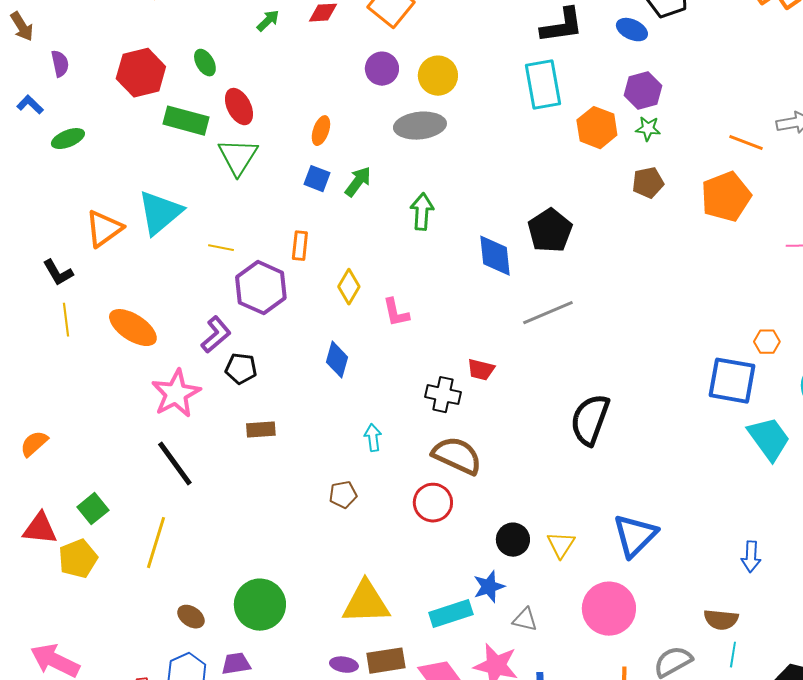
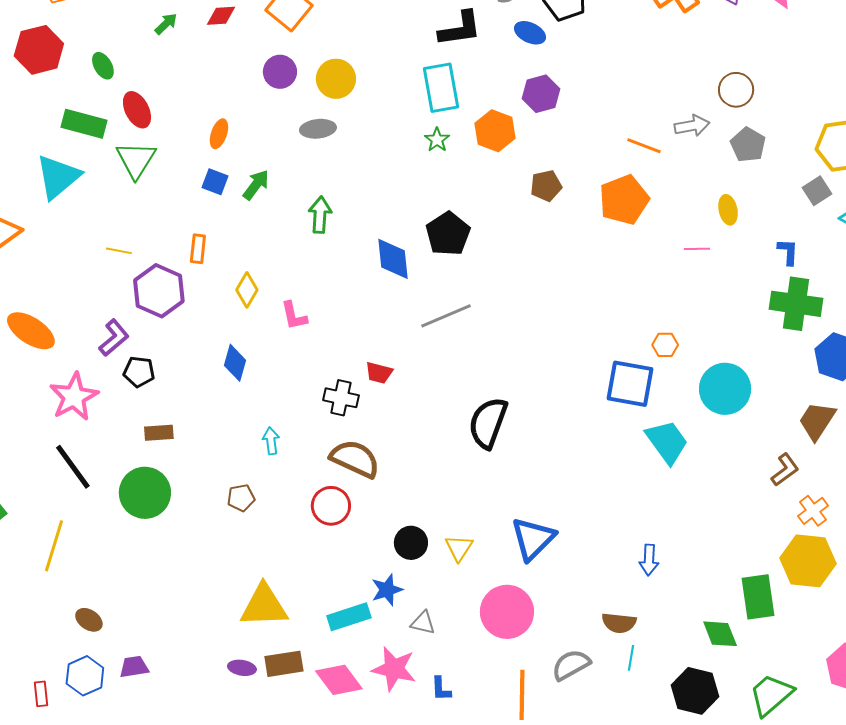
red hexagon: (141, 73) -> (39, 50), moved
gray ellipse: (420, 126) -> (318, 129), size x0.7
green star: (648, 129) -> (437, 140), moved, turned 30
cyan triangle: (160, 213) -> (58, 177), moved
green circle: (260, 605) -> (145, 493), moved

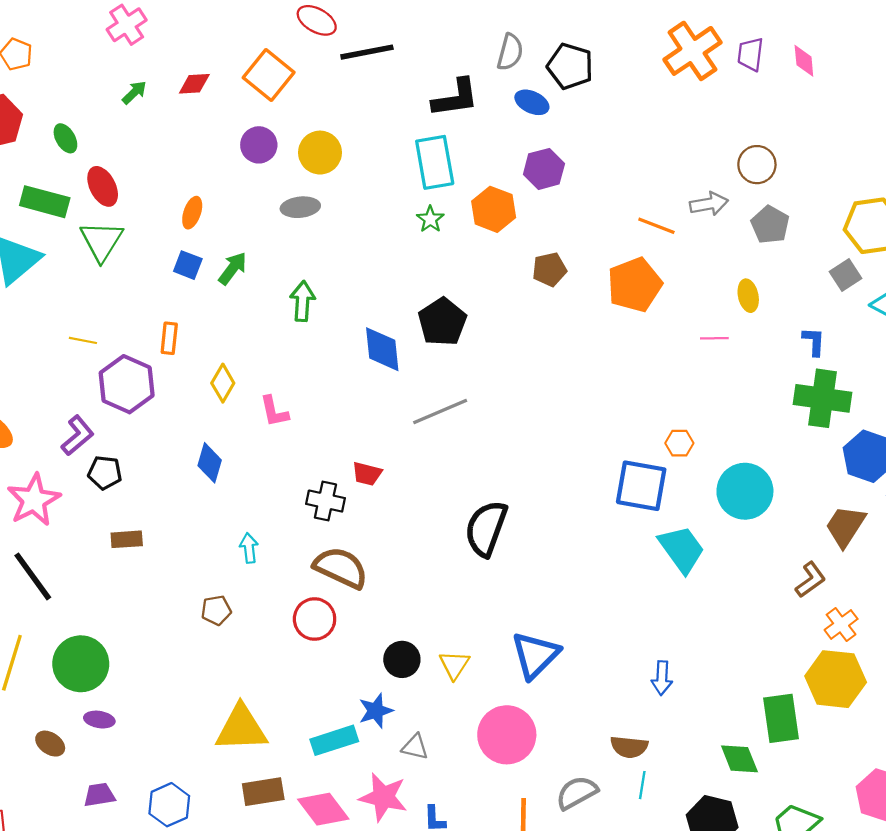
green circle: (145, 493) -> (81, 664), moved
purple ellipse: (242, 668) -> (99, 720), moved
blue hexagon: (85, 676) -> (169, 805), moved

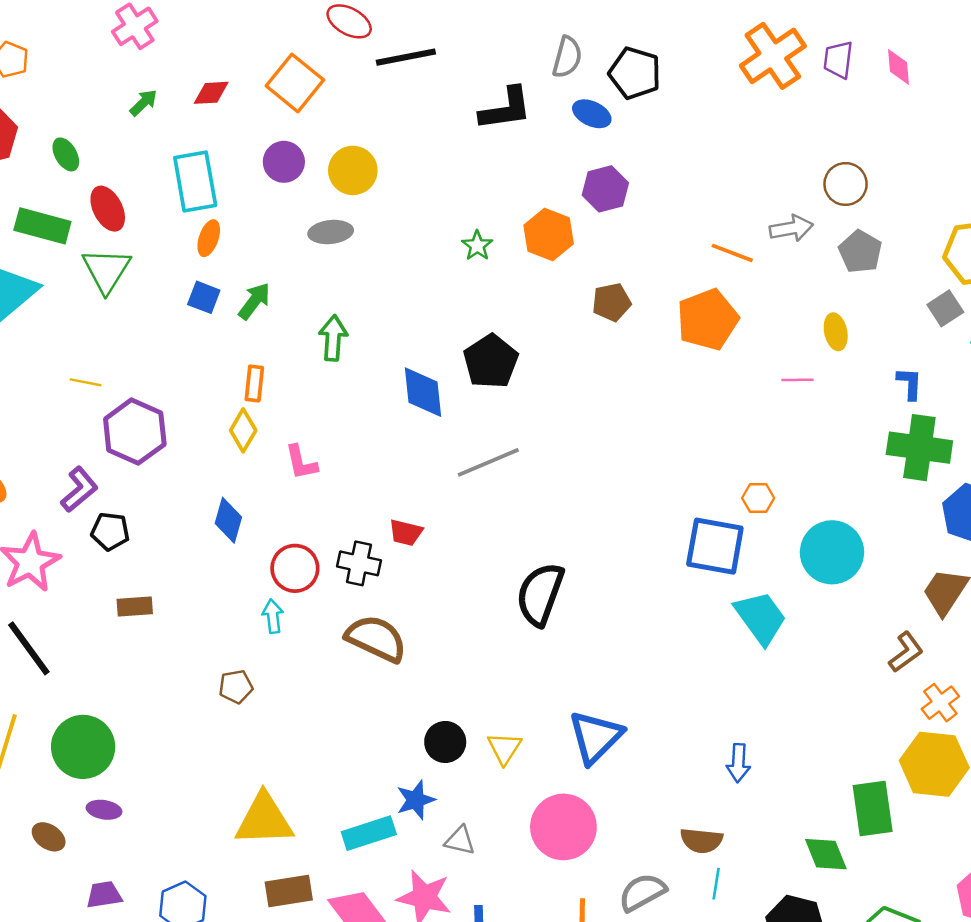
cyan rectangle: (435, 162) -> (195, 182), moved
orange rectangle: (169, 338) -> (254, 384), moved
red circle: (315, 619) -> (295, 568), moved

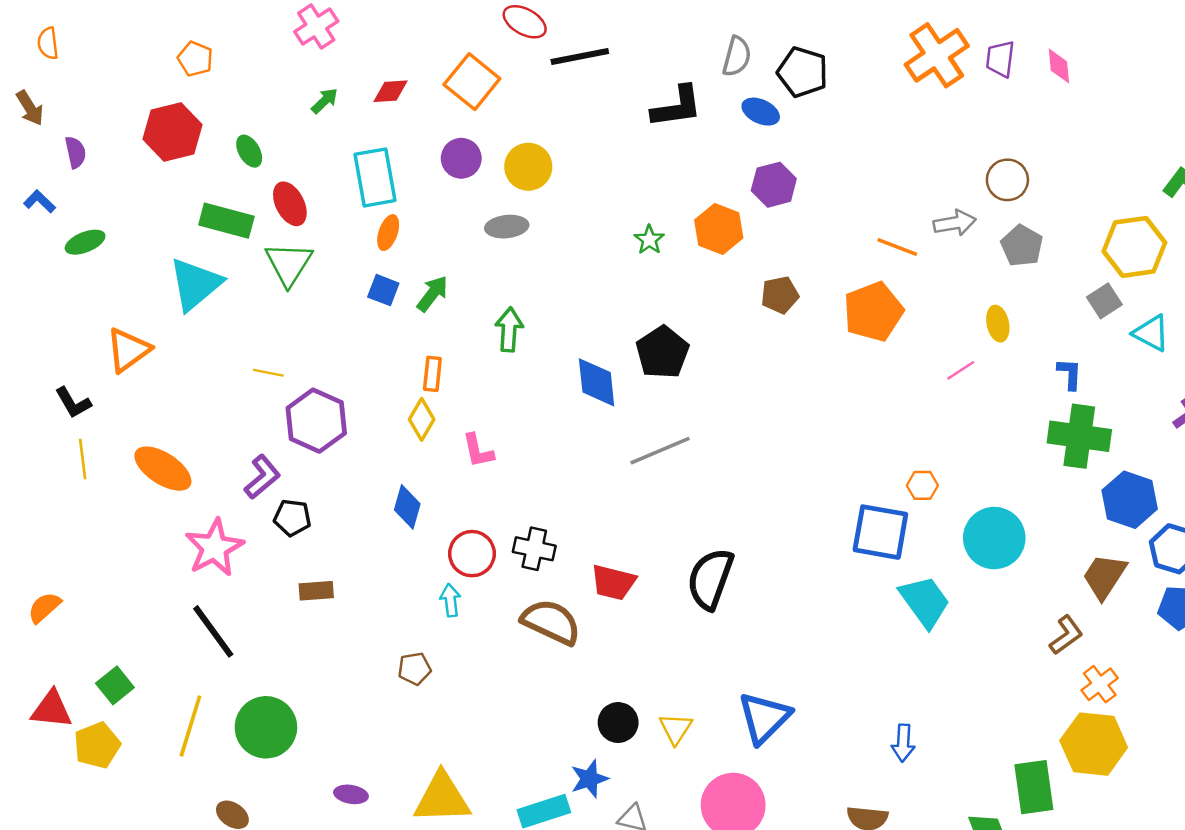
pink line: (798, 380) -> (961, 370), turned -32
red trapezoid: (406, 533) -> (613, 582), moved, size x1.4
purple ellipse: (104, 810) -> (351, 794), moved

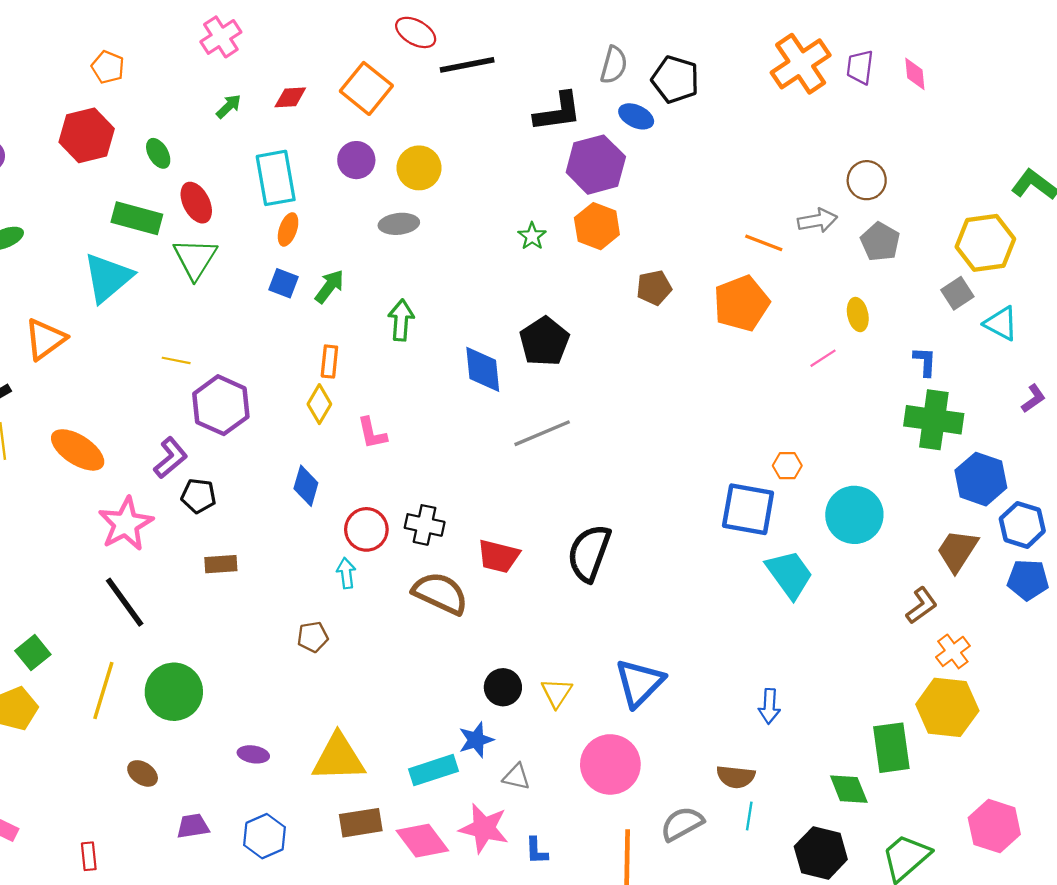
purple hexagon: (774, 185) -> (596, 165), moved, size x1.4

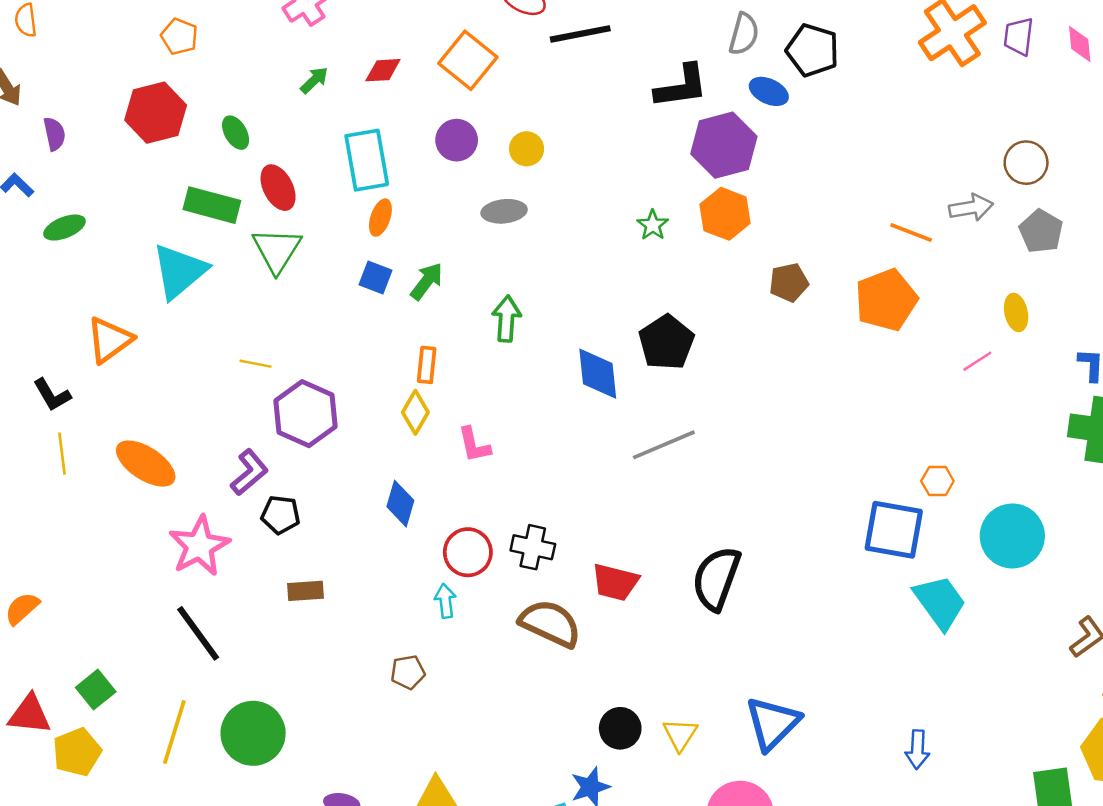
yellow circle: (419, 168) -> (527, 149), size x0.7

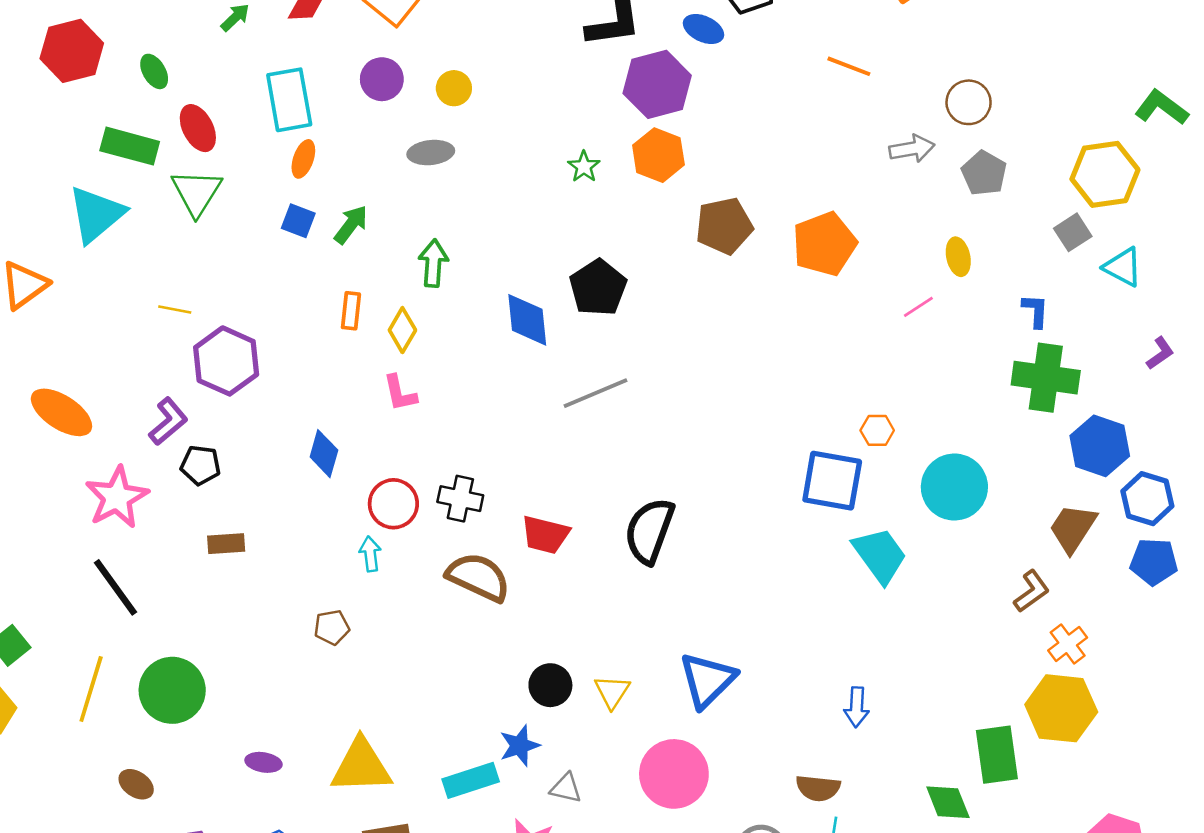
orange line: (911, 233) -> (849, 66), moved
brown pentagon: (789, 282) -> (724, 226), size x1.4
yellow diamond: (415, 412) -> (402, 330), moved

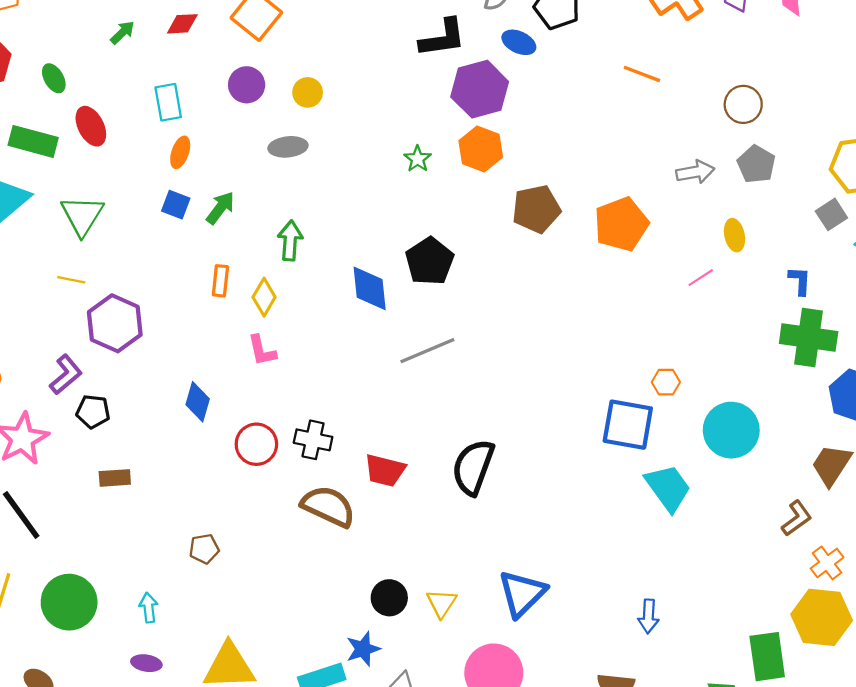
cyan rectangle: (289, 100) -> (168, 102), size x0.7
gray arrow: (912, 149) -> (695, 172), moved
green triangle: (197, 192) -> (82, 215), moved
cyan arrow: (370, 554) -> (149, 608), moved

